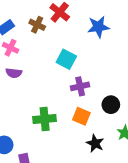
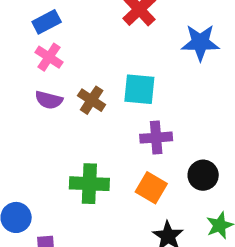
brown cross: (37, 25) -> (92, 100), moved
cyan square: (66, 59) -> (139, 89), turned -30

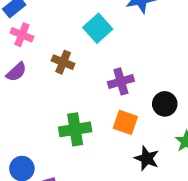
cyan square: (139, 89) -> (98, 28), moved, turned -36
purple semicircle: (49, 100) -> (16, 72), moved, turned -45

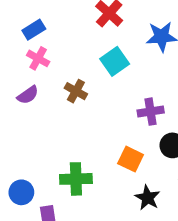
purple cross: (121, 81) -> (151, 112), moved
green cross: (75, 129) -> (76, 179), moved

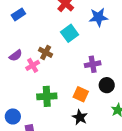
pink cross: (38, 58) -> (33, 65), moved, turned 32
green cross: (76, 179) -> (47, 96), moved
black star: (147, 198) -> (80, 117), moved

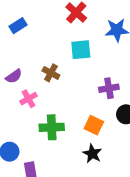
cyan square: (70, 33) -> (81, 50), turned 30
pink cross: (33, 65) -> (28, 99), moved

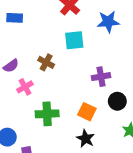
blue rectangle: (18, 26) -> (15, 18), turned 35

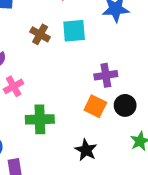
brown cross: (46, 62) -> (40, 34), moved
orange square: (87, 112) -> (95, 106), moved

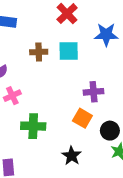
brown cross: (40, 34) -> (39, 52), turned -35
black circle: (125, 105) -> (110, 131), moved

